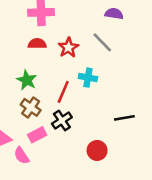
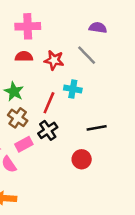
red star: (68, 48) -> (54, 60), turned -30
black line: (124, 118) -> (97, 128), moved

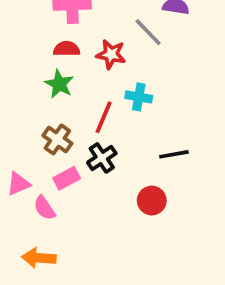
gray line: (87, 55) -> (148, 32), moved
green star: (14, 92) -> (59, 84), moved

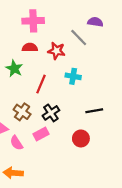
green star: (59, 84) -> (14, 69), moved
red line: (104, 117) -> (41, 84), moved
brown cross: (57, 139) -> (22, 112), moved
pink rectangle: (67, 178) -> (41, 134), moved

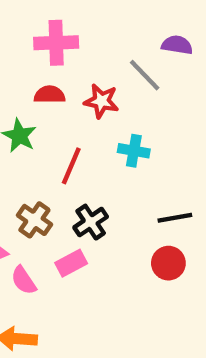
red circle: (81, 138) -> (168, 263), moved

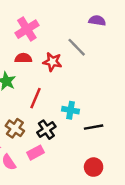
pink cross: (56, 43) -> (27, 29), turned -30
purple semicircle: (177, 45) -> (97, 21), moved
cyan cross: (134, 151) -> (71, 110), moved
red circle: (168, 263) -> (94, 167), moved

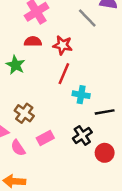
gray line: (77, 47) -> (87, 18), moved
red line: (35, 98) -> (64, 74), moved
black cross: (46, 130) -> (82, 135), moved

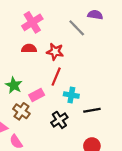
green star: (16, 65) -> (14, 85), moved
black cross: (82, 135) -> (59, 120), moved
pink rectangle: (45, 138) -> (37, 95), moved

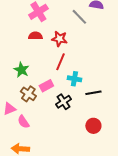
pink rectangle: (37, 95) -> (46, 86), moved

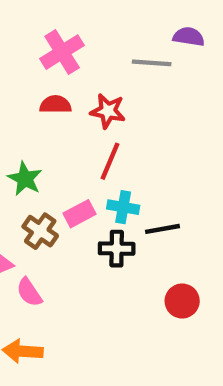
gray line: (79, 17) -> (152, 63), turned -42
cyan cross: (74, 79) -> (123, 207), moved
black line: (93, 93) -> (162, 229), moved
black cross: (63, 102) -> (117, 249), turned 35

